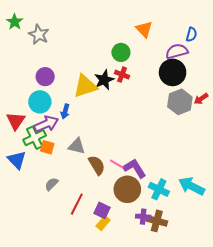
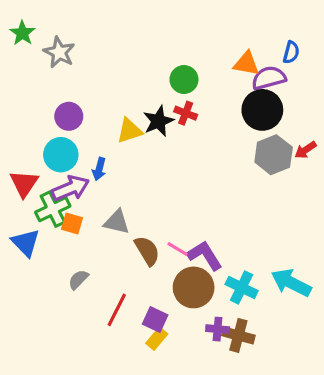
orange triangle: (144, 29) -> (246, 64), moved, turned -36
yellow triangle: (85, 86) -> (130, 131), size x0.7

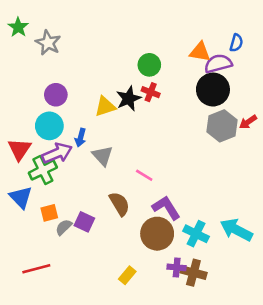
gray triangle: (117, 222) -> (103, 156), moved, turned 35
orange square: (72, 223) -> (49, 213), moved, turned -30
pink line: (178, 249) -> (144, 175), moved
red line: (117, 310) -> (36, 269), moved, turned 48
purple square: (155, 319) -> (84, 222), moved

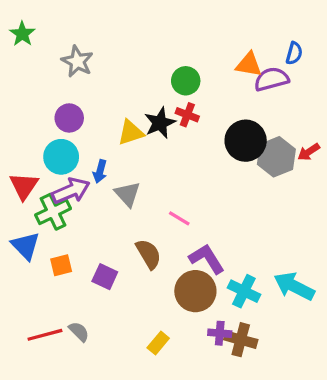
gray star: (48, 43) -> (77, 61), moved
black circle: (213, 90) -> (246, 141), moved
gray semicircle: (64, 227) -> (79, 332), moved, turned 90

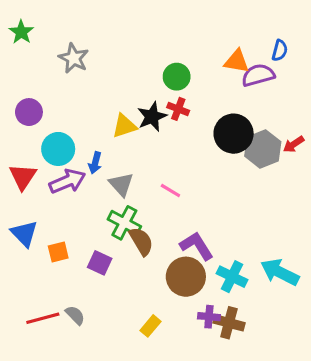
purple circle: (69, 118) -> (29, 112), moved
green cross: (53, 212) -> (124, 223), moved, turned -36
pink line: (179, 218) -> (170, 190), moved

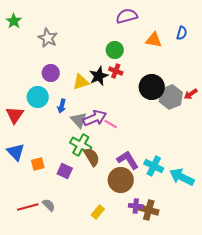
purple semicircle: (258, 75) -> (127, 16), moved
purple circle: (29, 112) -> (51, 73), moved
purple arrow: (67, 181) -> (95, 118), moved
cyan cross: (232, 277) -> (154, 166), moved

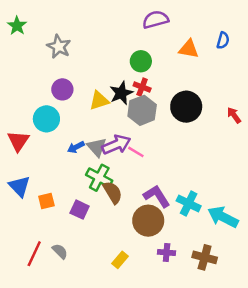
red arrow: (191, 94) -> (234, 115), turned 88
gray hexagon: (171, 97) -> (142, 110), moved
blue arrow: (62, 106) -> (76, 147), moved, turned 48
red line: (28, 207) -> (34, 254), turned -50
brown cross: (149, 210) -> (205, 257), moved

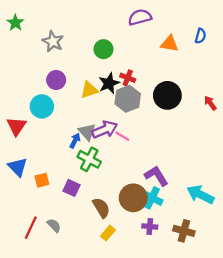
green circle: (141, 61) -> (103, 49), moved
blue arrow: (76, 147) -> (75, 141), moved, turned 144
brown semicircle: (113, 192) -> (101, 208), moved
purple L-shape: (157, 196) -> (156, 176), moved
cyan cross: (189, 203) -> (152, 198), moved

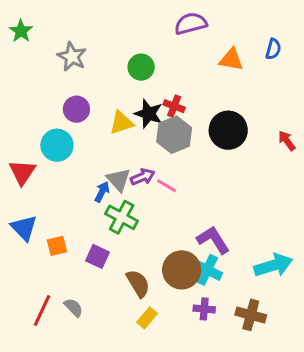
black star: (109, 83) -> (149, 114), turned -30
purple arrow: (105, 130) -> (143, 177), size x0.7
cyan arrow: (200, 195) -> (273, 265), turned 136

